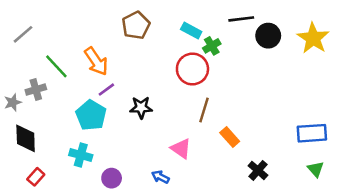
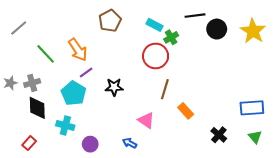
gray cross: (36, 90) -> (32, 83), moved
black diamond: (26, 138) -> (37, 108), moved
black cross: (258, 170) -> (219, 135), moved

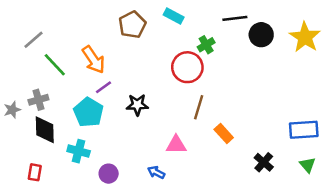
cyan rectangle: (155, 25) -> (174, 16), moved
gray line: (19, 28) -> (33, 40), moved
gray star: (10, 83) -> (12, 110), moved
pink triangle: (146, 120) -> (176, 145), turned -36
red rectangle: (29, 143) -> (35, 172), turned -32

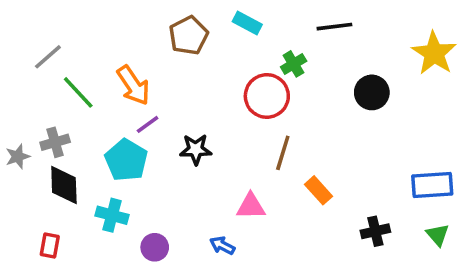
black circle: (261, 35) -> (372, 92), moved
black cross: (264, 162) -> (375, 231), turned 36

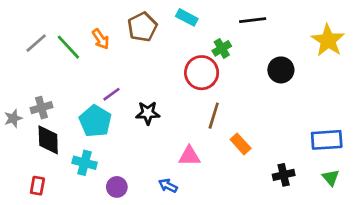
orange arrow: (133, 85) -> (101, 39), moved, size x0.7
green line: (78, 92) -> (68, 47), moved

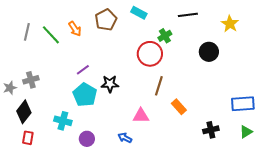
yellow star: (328, 40) -> (230, 24), moved, size x0.7
gray line: (36, 43) -> (27, 32), turned -36
cyan pentagon: (95, 121) -> (85, 95), moved
black diamond: (48, 140) -> (24, 112), moved, turned 40
green triangle: (331, 178) -> (246, 132), turned 40

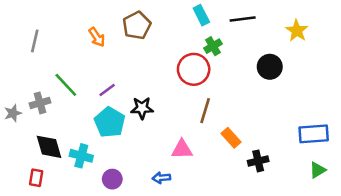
cyan rectangle: (139, 13) -> (201, 15), moved, turned 35
green line: (51, 35) -> (66, 85), moved
black diamond: (24, 112) -> (49, 147), moved, turned -55
black cross: (211, 130) -> (258, 161), moved
blue arrow: (125, 138) -> (161, 178), turned -32

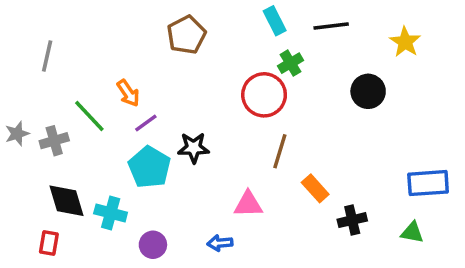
orange arrow: (97, 37) -> (128, 93), moved
gray star: (13, 113) -> (17, 134), moved
green triangle: (318, 170) -> (412, 232), moved, turned 42

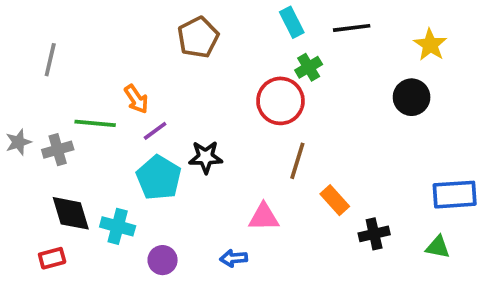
black circle: (368, 91) -> (412, 97), moved
green line: (89, 116) -> (95, 123), turned -42
red rectangle: (49, 243) -> (52, 258), turned 65

